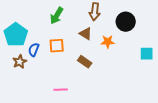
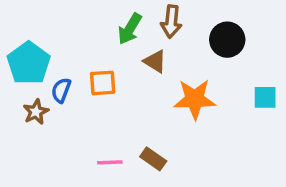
green arrow: (57, 16) -> (130, 29), moved
orange star: (108, 42) -> (195, 99), moved, size x1.6
brown rectangle: (85, 62) -> (153, 159), moved

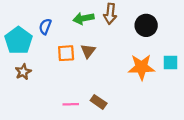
green arrow: (130, 29) -> (83, 18), turned 48
brown triangle: (155, 61) -> (88, 51), moved, turned 35
blue semicircle: (61, 90) -> (45, 27), moved
orange star: (195, 99) -> (141, 67), moved

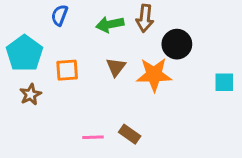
black circle: (146, 25) -> (177, 44), moved
blue semicircle: (45, 27) -> (59, 15), moved
orange square: (66, 53) -> (67, 70), moved
orange star: (141, 67) -> (154, 75), moved

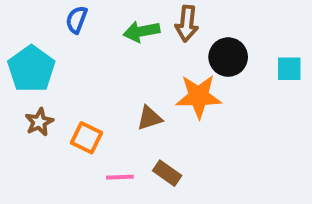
brown triangle: (116, 67) -> (149, 118), moved, turned 35
orange square: (67, 70) -> (86, 138), moved, turned 30
cyan square: (224, 82) -> (289, 69), moved

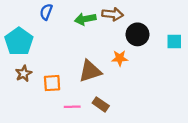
brown arrow: (187, 24) -> (113, 14), turned -90
orange star: (199, 96) -> (120, 58), size x0.6
brown triangle: (149, 118) -> (90, 71), size x1.5
orange square: (86, 138) -> (52, 83), turned -30

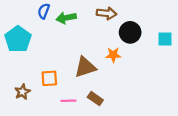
green arrow: (85, 19) -> (66, 18), moved
brown star: (24, 74) -> (22, 92), moved

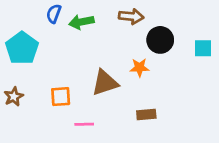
brown star: (22, 92) -> (14, 97), moved
brown rectangle: (95, 99) -> (146, 115), moved, turned -40

